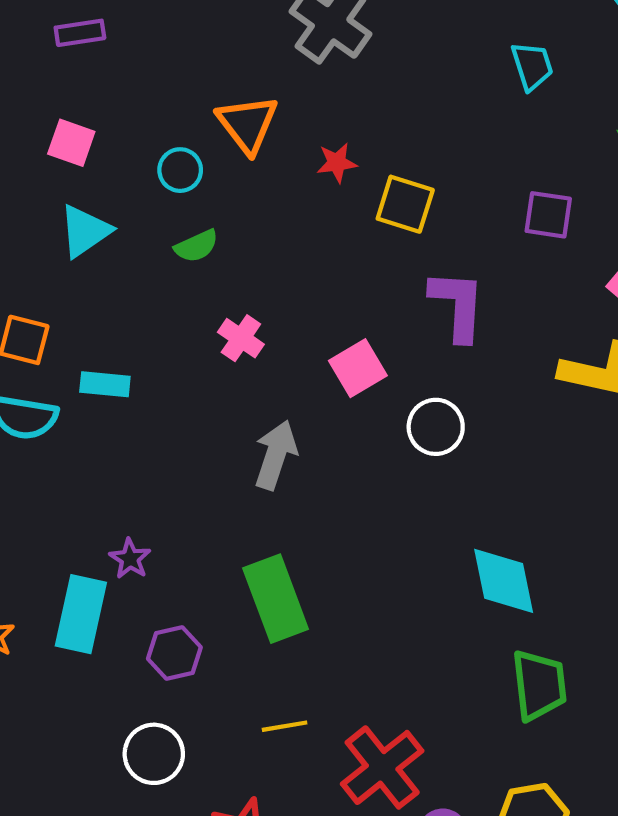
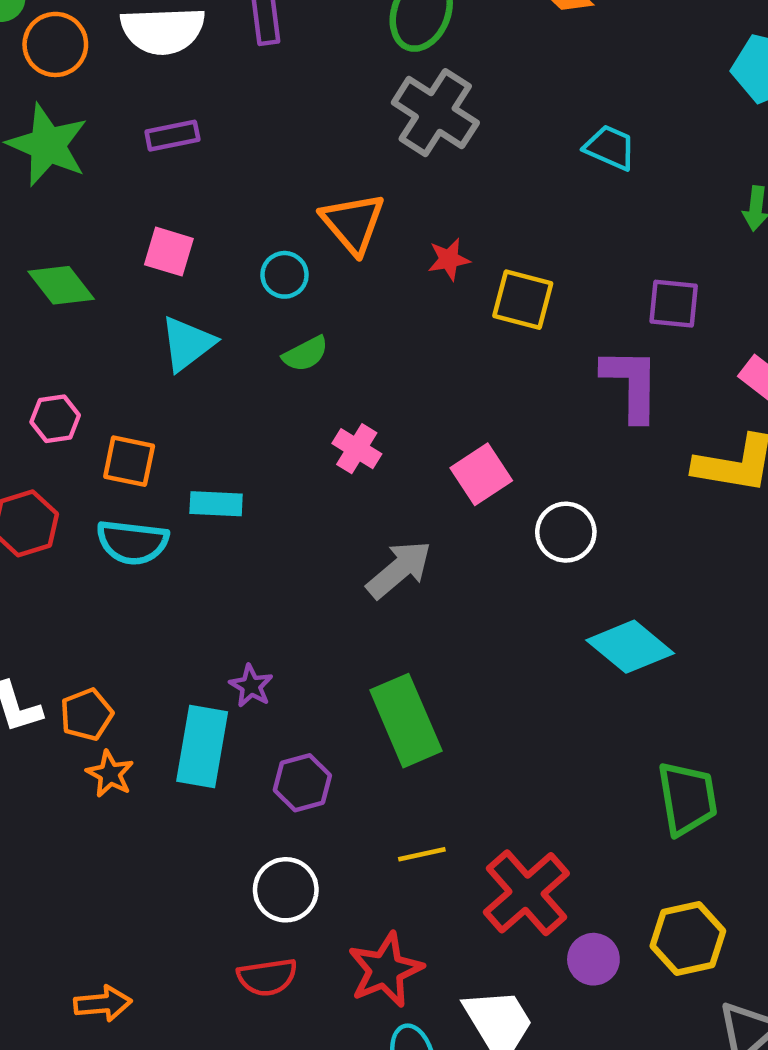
cyan trapezoid: (532, 66) -> (610, 148), moved, turned -46
purple L-shape: (458, 305) -> (631, 384), moved
gray arrow: (276, 455) -> (399, 569), turned 34
cyan diamond: (504, 581) -> (630, 647), moved, turned -36

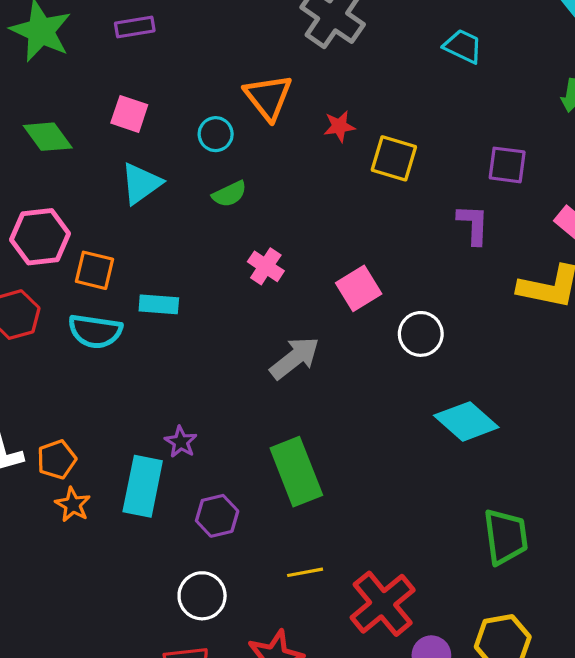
purple L-shape: (631, 384) -> (473, 224), size x0.7
pink hexagon: (55, 419) -> (40, 237), size x1.6

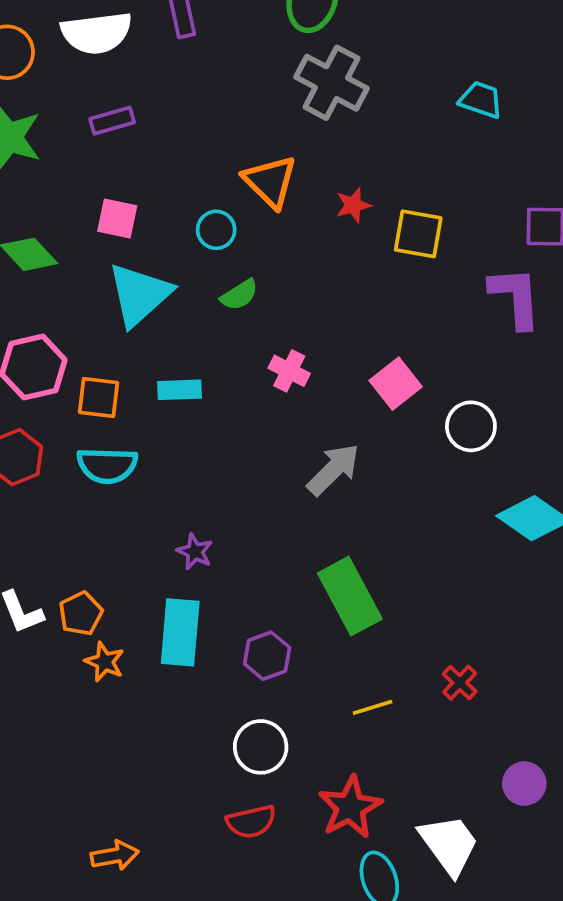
cyan triangle: (141, 184) -> (139, 295), size x1.4
purple L-shape: (473, 224) -> (515, 297), size x1.4
cyan rectangle: (159, 304) -> (179, 390), moved
purple star: (181, 442) -> (195, 552), moved
red cross: (383, 604) -> (460, 683), moved, size x0.5

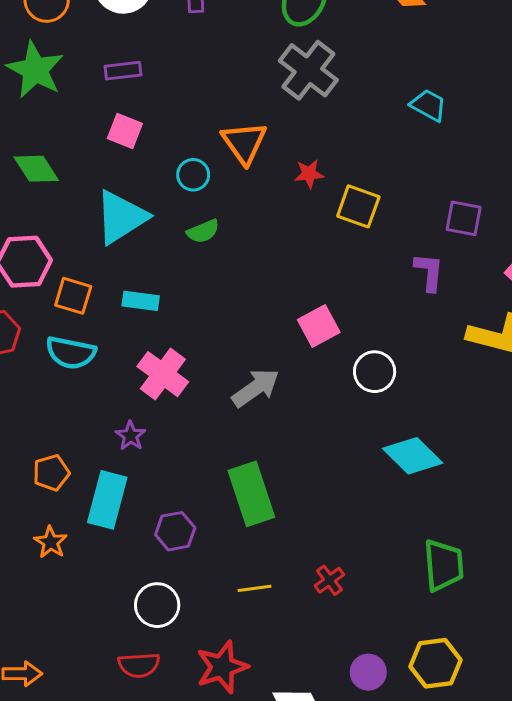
pink square: (117, 218) -> (125, 131), moved
purple L-shape: (515, 297) -> (429, 272), size x0.7
pink cross: (289, 371) -> (163, 374), moved, size x1.5
orange pentagon: (81, 614) -> (51, 473), moved
orange star: (105, 662) -> (51, 542), moved

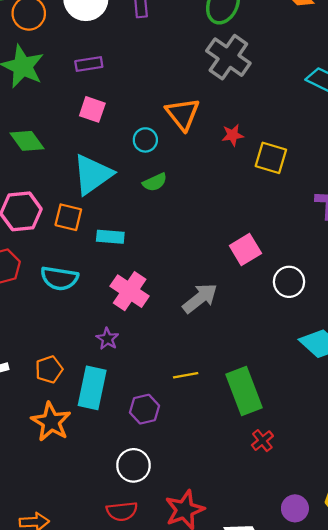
orange square: (73, 296) -> (68, 217), moved
green rectangle: (251, 494) -> (244, 391), moved
orange star: (51, 542) -> (51, 422), size x1.6
yellow line: (254, 588) -> (186, 375), moved

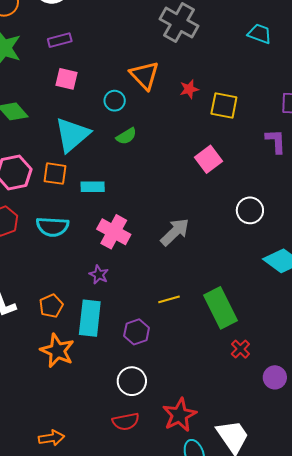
pink square: (245, 249) -> (208, 159), moved
purple circle: (295, 508) -> (275, 377), moved

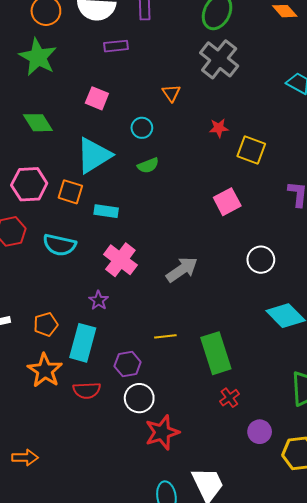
purple rectangle: (60, 40) -> (116, 46), moved
orange triangle: (144, 75) -> (171, 93), moved, size x0.6
white circle: (132, 381) -> (139, 398), moved
red star: (179, 415) -> (162, 432), moved
red semicircle: (126, 421) -> (87, 390), moved

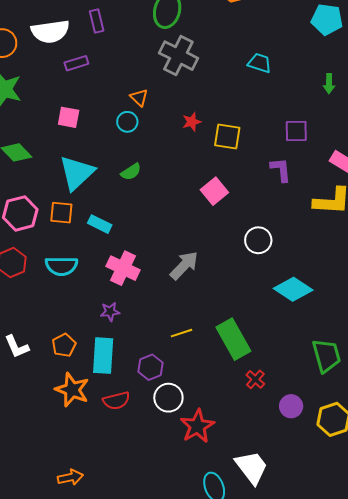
cyan circle: (142, 128) -> (127, 122), moved
cyan rectangle: (106, 211) -> (100, 224), turned 30
purple star: (99, 300) -> (110, 312), turned -30

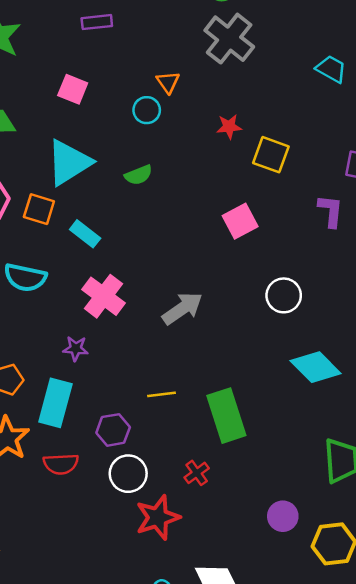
red cross: (255, 379) -> (197, 473), moved

